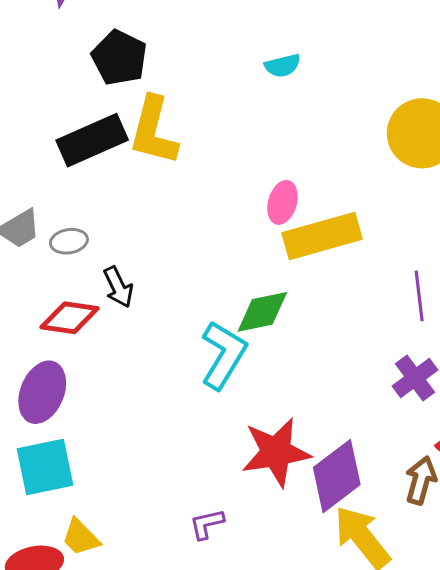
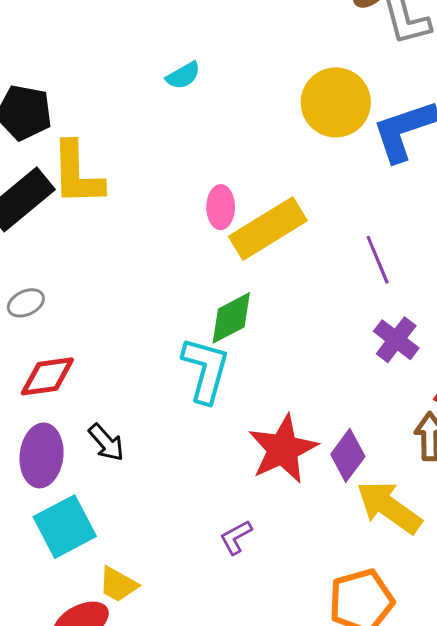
black arrow: (118, 287) -> (106, 442), moved
purple diamond: (337, 476) -> (348, 455), size x0.7

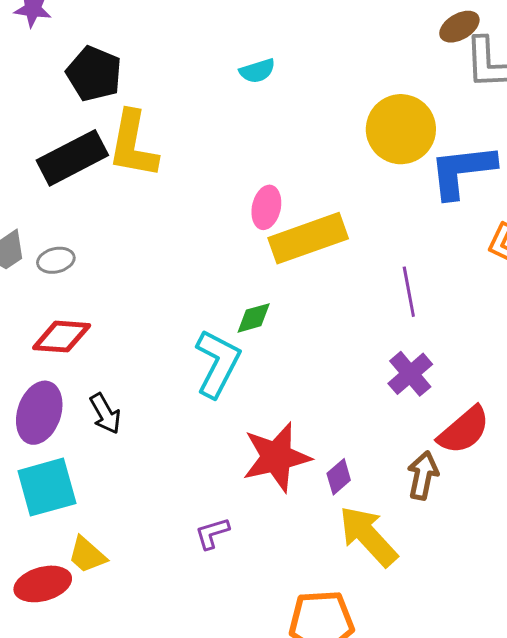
green diamond: (231, 318) -> (254, 318), size x0.7
purple diamond: (348, 455) -> (339, 477), size x0.7

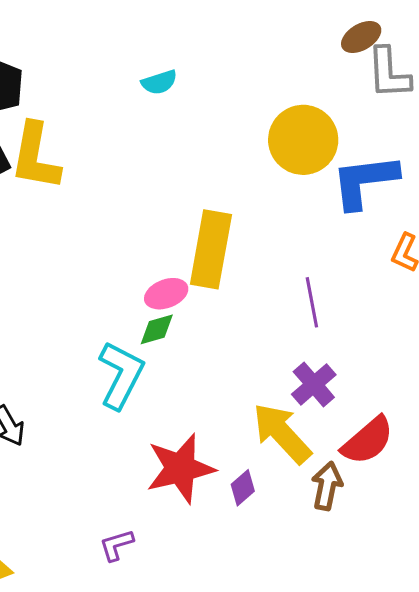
pink ellipse: (266, 207) -> (166, 294), moved, turned 57
yellow rectangle: (308, 238) -> (211, 249), turned -60
yellow arrow: (368, 536) -> (282, 433), moved

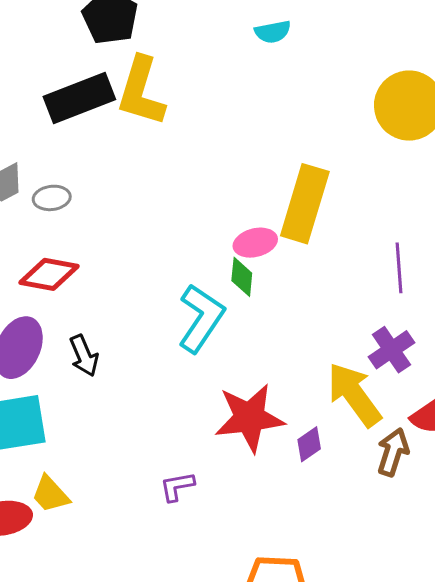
green diamond: (157, 329) -> (242, 277), turned -75

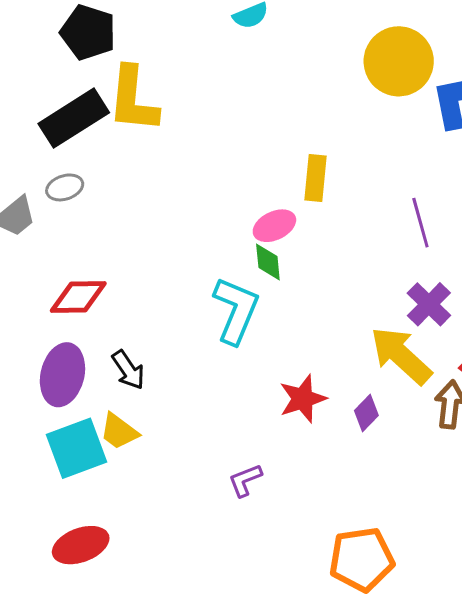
gray ellipse: (52, 198) -> (65, 187), moved
yellow rectangle: (305, 204) -> (315, 178), size x0.6
red star: (249, 418) -> (303, 399), size x0.7
yellow trapezoid: (50, 494) -> (119, 431), moved

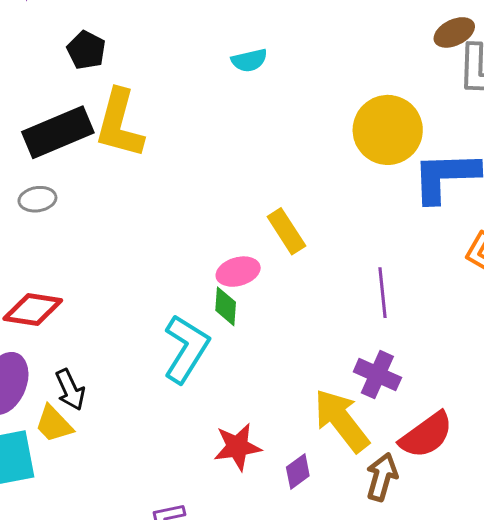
black pentagon: (88, 32) -> (86, 50), size x0.7
yellow rectangle: (315, 178) -> (286, 231), turned -48
purple cross: (429, 304) -> (377, 375), turned -30
yellow trapezoid: (119, 431) -> (54, 424), moved

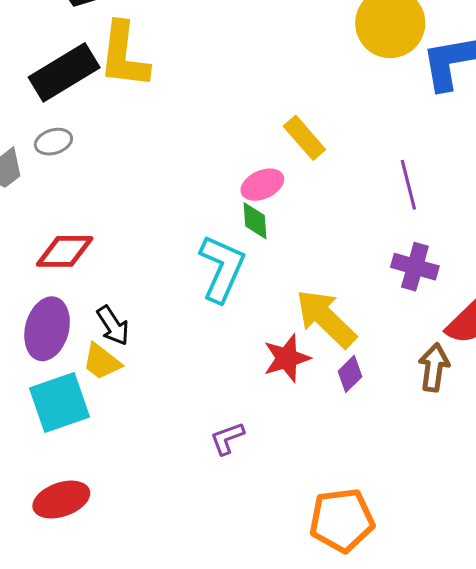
yellow arrow: (341, 420) -> (326, 318), moved

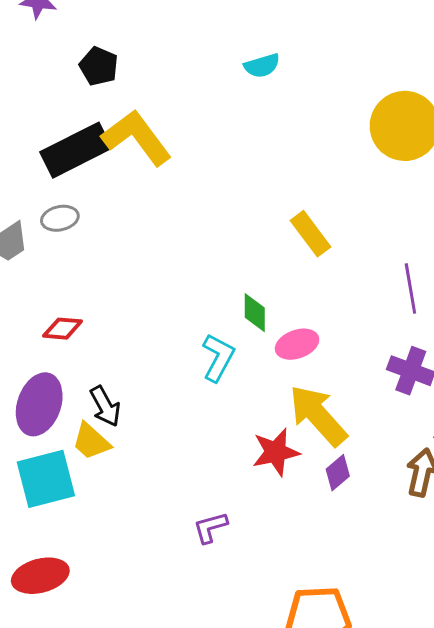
yellow L-shape: (124, 55) -> (137, 138), turned 132
pink ellipse: (262, 185) -> (297, 344), moved
red diamond: (65, 251) -> (63, 329), size x0.7
cyan L-shape: (222, 268) -> (218, 358), size x0.7

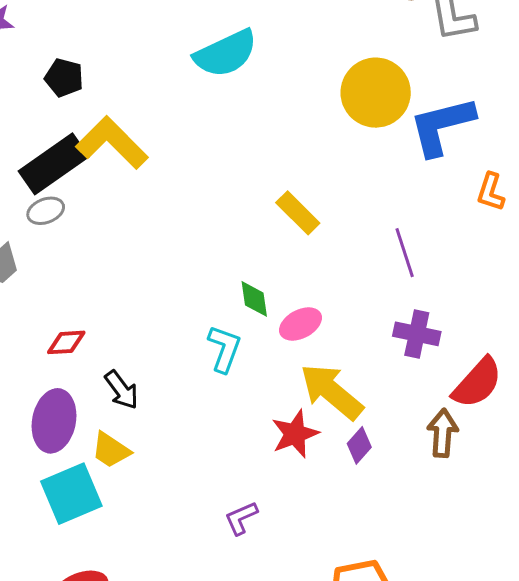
cyan semicircle: (262, 66) -> (226, 53), size x1.8
gray ellipse: (60, 218) -> (46, 211), moved
black arrow: (105, 406) -> (122, 390), moved

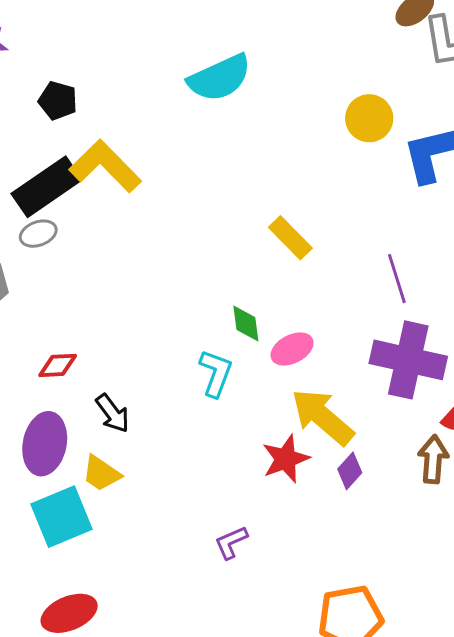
yellow circle: (376, 93) -> (369, 118), size x0.7
purple cross: (417, 334) -> (408, 360), size x1.6

